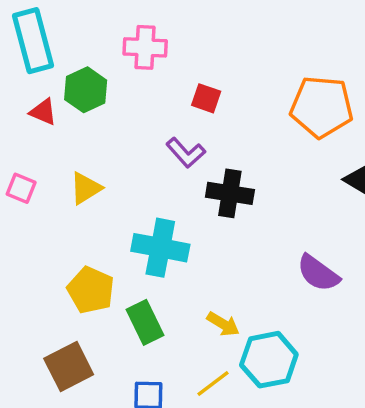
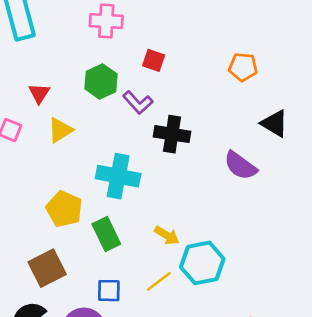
green hexagon: (86, 90) -> (101, 81), moved
orange pentagon: (322, 107) -> (243, 67), size x0.6
red triangle: (43, 112) -> (39, 93), moved, turned 40
purple semicircle: (318, 273) -> (240, 166), moved

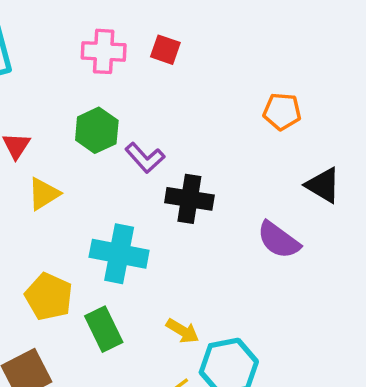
red square: (154, 60) -> (165, 50), moved

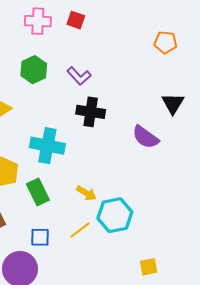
orange pentagon: (282, 111) -> (165, 42), moved
purple L-shape: (145, 158) -> (79, 76), moved
black triangle: (323, 185) -> (173, 103), turned 30

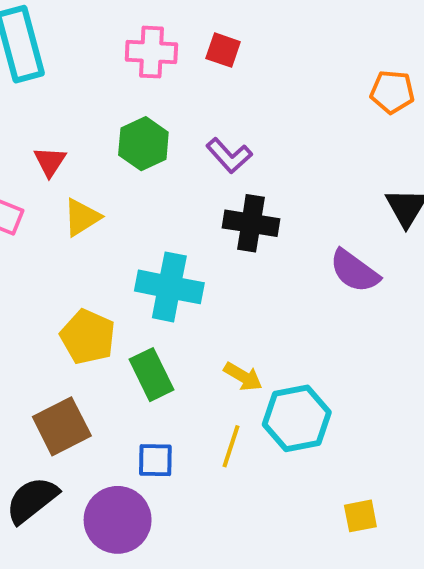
yellow line: (80, 230) -> (231, 446), turned -35

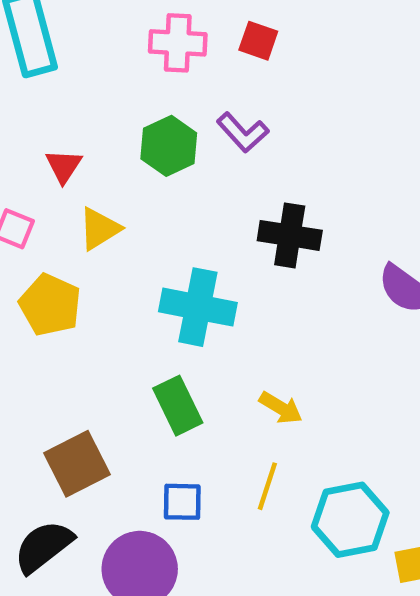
purple L-shape: (229, 156) -> (243, 132), moved
yellow pentagon: (88, 337) -> (50, 305), moved
cyan hexagon: (297, 418) -> (350, 520), moved

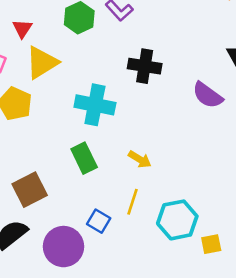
yellow triangle: (99, 229) -> (42, 62), size x1.4
blue square: (182, 502) -> (99, 221), moved, turned 30

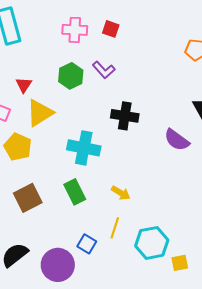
brown square: (30, 190) -> (28, 198), moved

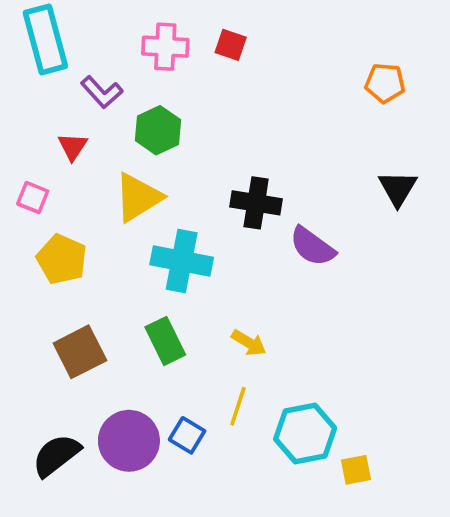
purple L-shape: (104, 70) -> (102, 92), moved
yellow triangle: (40, 113) -> (138, 197), moved
purple semicircle: (177, 140) -> (312, 246), moved
purple circle: (58, 265) -> (129, 441), moved

